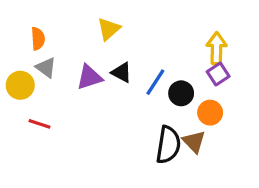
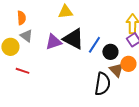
yellow triangle: (109, 29) -> (65, 12), turned 35
black triangle: (122, 72) -> (73, 39), size x1.6
brown triangle: (194, 142) -> (116, 70), moved

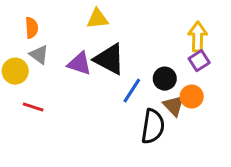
purple triangle: (53, 42) -> (79, 64), turned 36
blue line: (94, 45) -> (132, 91), moved

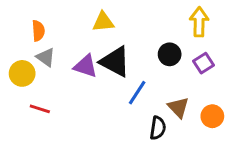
yellow arrow: (198, 37) -> (199, 22), moved
black circle: (165, 79) -> (170, 54), moved
orange circle: (192, 97) -> (212, 116), moved
black semicircle: (153, 126) -> (158, 128), size x0.7

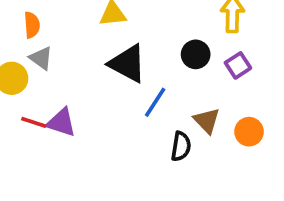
purple triangle: (86, 66) -> (61, 122), moved

